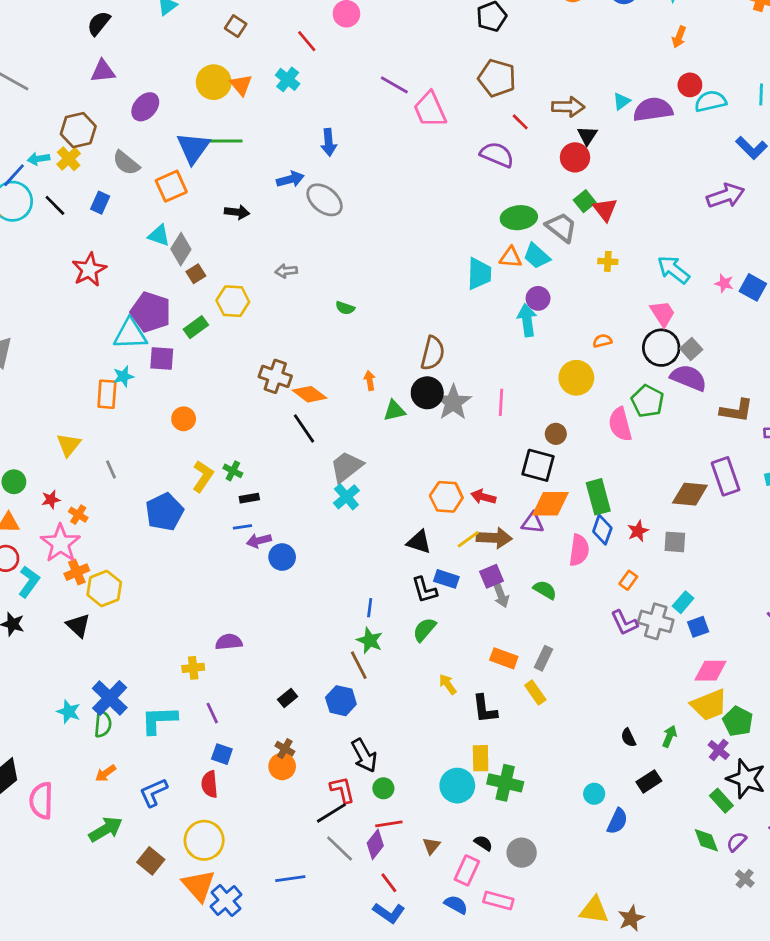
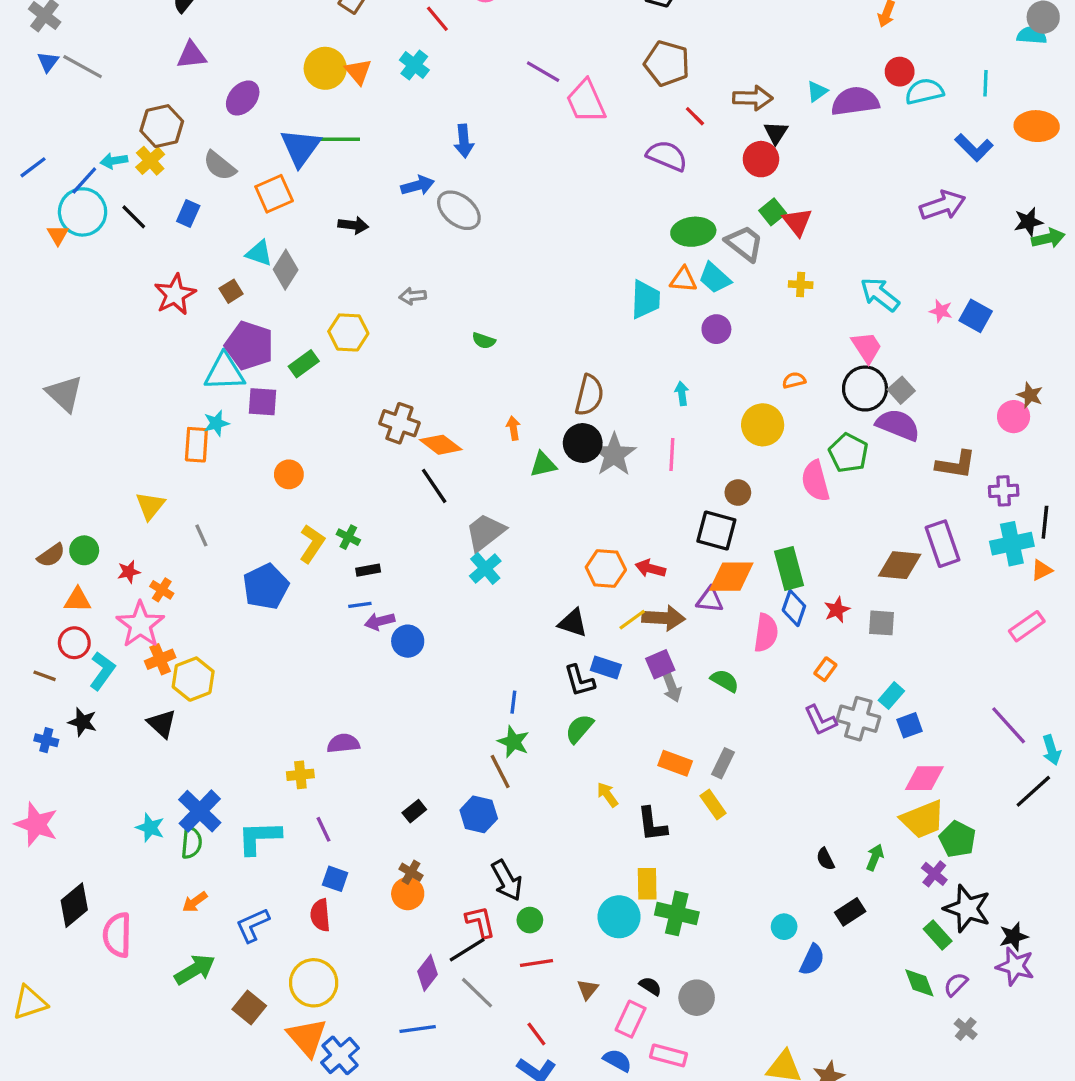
brown square: (196, 274) -> (231, 291), moved
cyan arrow: (527, 320) -> (682, 393), moved, size x0.6
purple diamond: (375, 844) -> (428, 973), moved

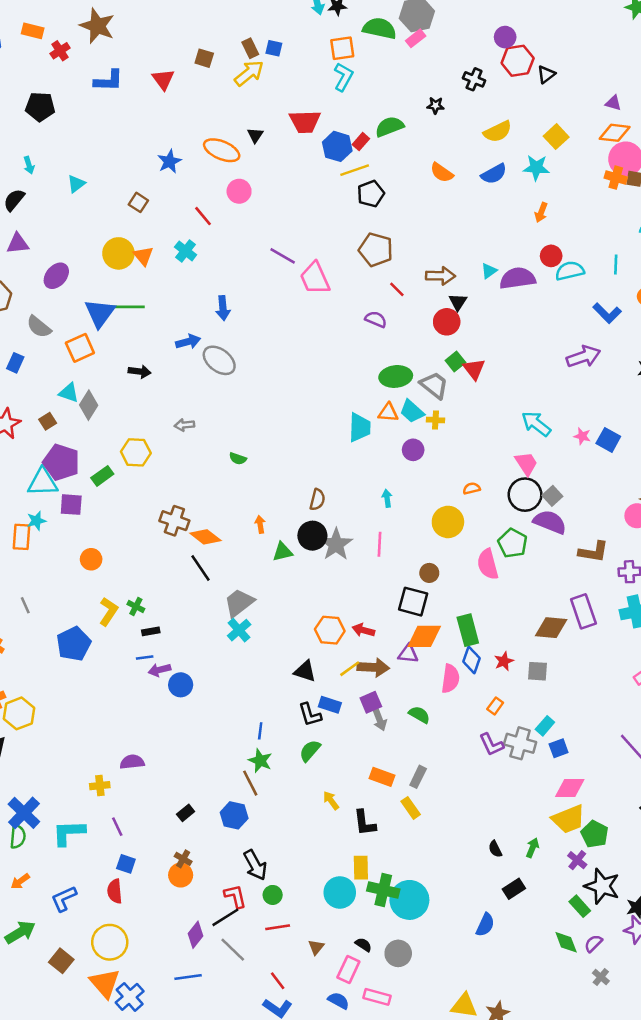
purple semicircle: (667, 156) -> (376, 319), size x0.7
yellow cross: (801, 285) -> (435, 420), moved
brown semicircle: (589, 395) -> (317, 500), size x0.7
cyan circle: (784, 927) -> (409, 900), moved, size x2.0

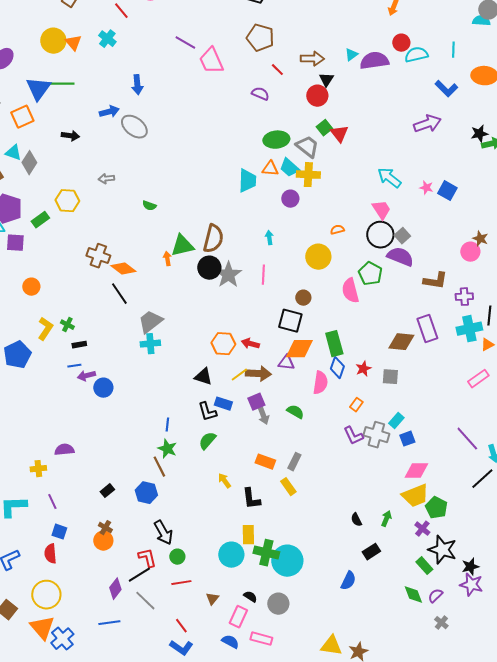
yellow cross: (435, 420) -> (308, 175), size x1.6
brown semicircle: (317, 500) -> (213, 239), size x1.6
green triangle: (283, 552) -> (182, 246), moved, size x1.4
cyan cross: (239, 630) -> (150, 344), turned 36

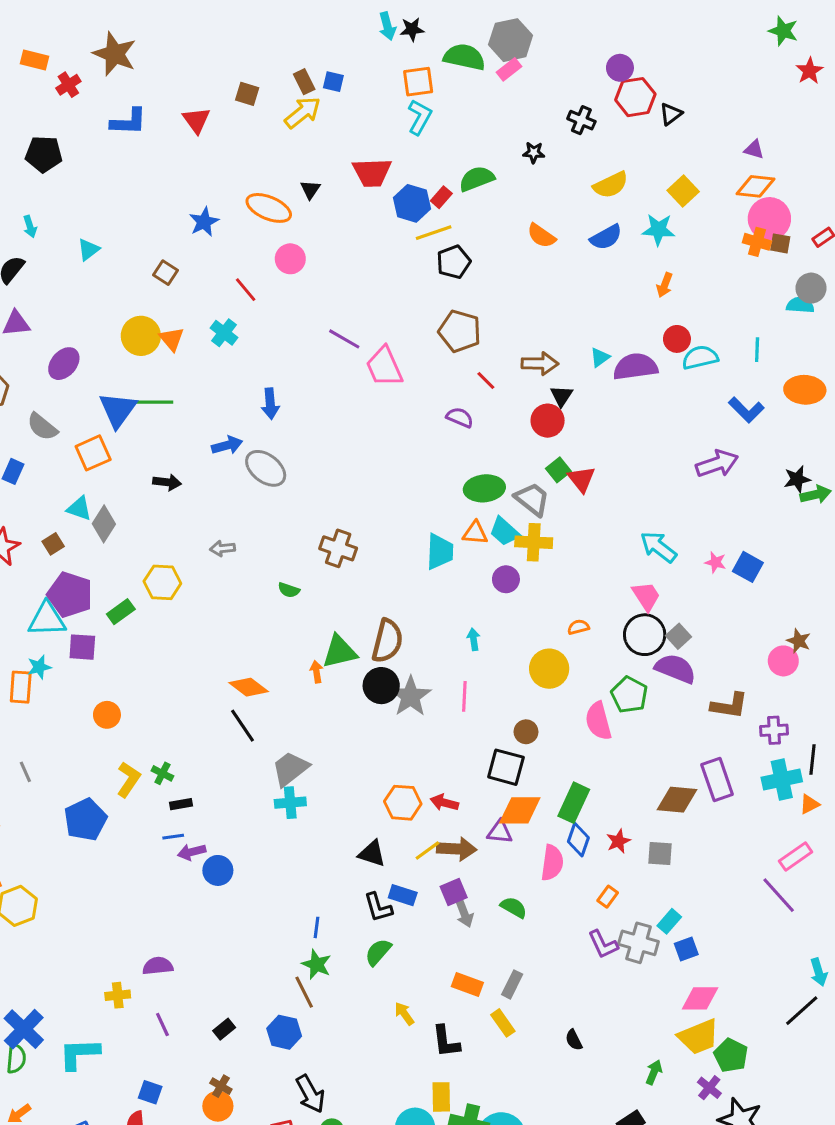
brown cross: (98, 256) -> (338, 548), moved
green rectangle: (334, 344) -> (574, 803), turned 40
purple line: (467, 439) -> (779, 895), moved
purple line: (52, 502) -> (162, 1024), moved
black semicircle: (356, 520) -> (574, 1040), moved

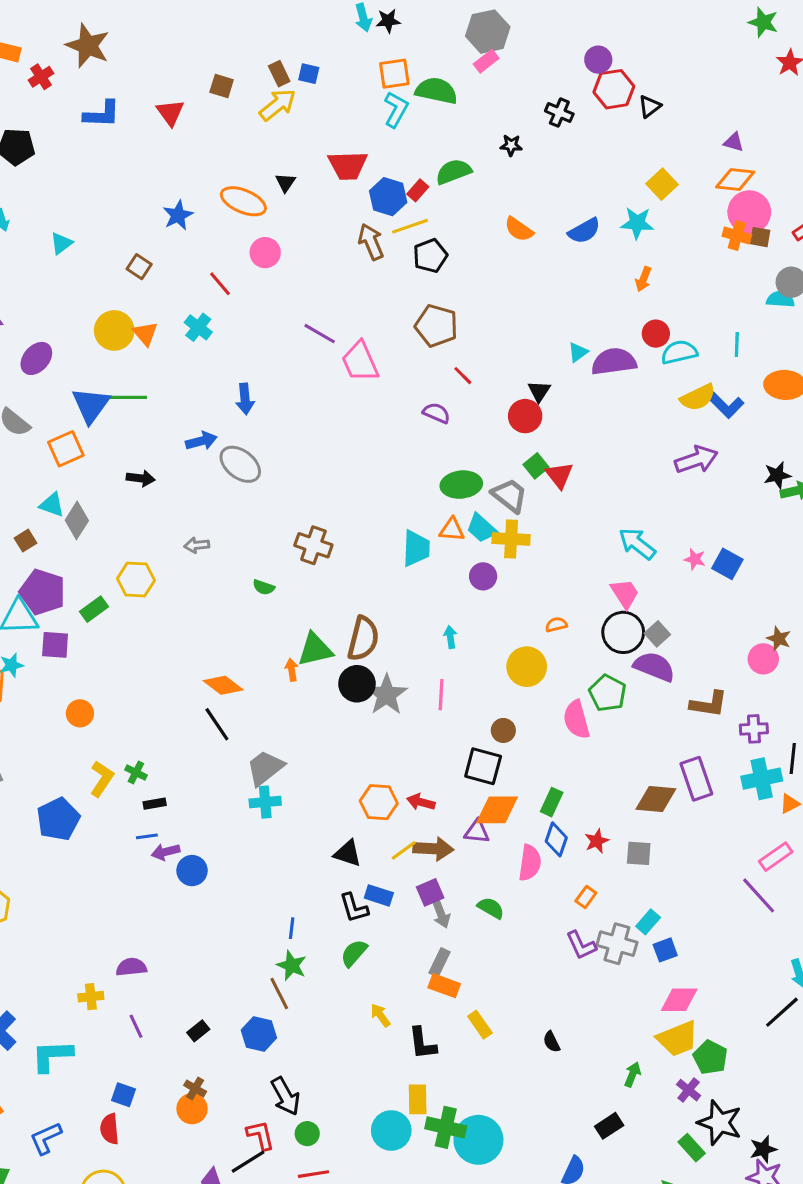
green semicircle: (464, 57) -> (436, 91), moved
yellow semicircle: (611, 185) -> (698, 397), moved
brown arrow: (540, 364) -> (371, 242), moved, turned -114
green rectangle: (574, 803) -> (552, 802), size x0.7
gray rectangle: (512, 984) -> (439, 962), moved

